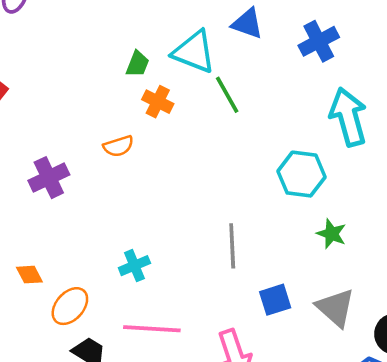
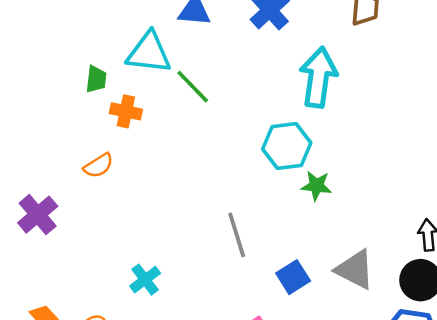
cyan arrow: (348, 117) -> (318, 77), turned 38
green star: (332, 234) -> (316, 186), moved

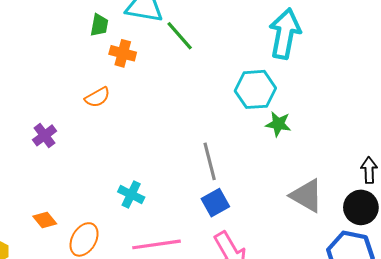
purple cross: (38, 215) -> (44, 135), size x0.7
blue square: (293, 277) -> (215, 203), moved
cyan cross: (145, 280) -> (131, 195), turned -30

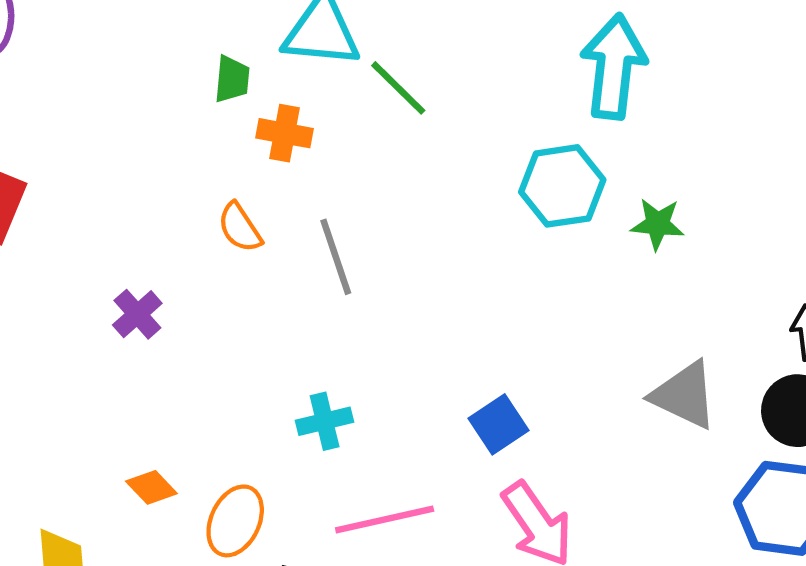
orange semicircle: (97, 97) -> (240, 227), turned 90
green star: (278, 124) -> (658, 224), moved
gray line: (210, 161) -> (336, 257), moved
cyan cross: (131, 195) -> (325, 421), turned -35

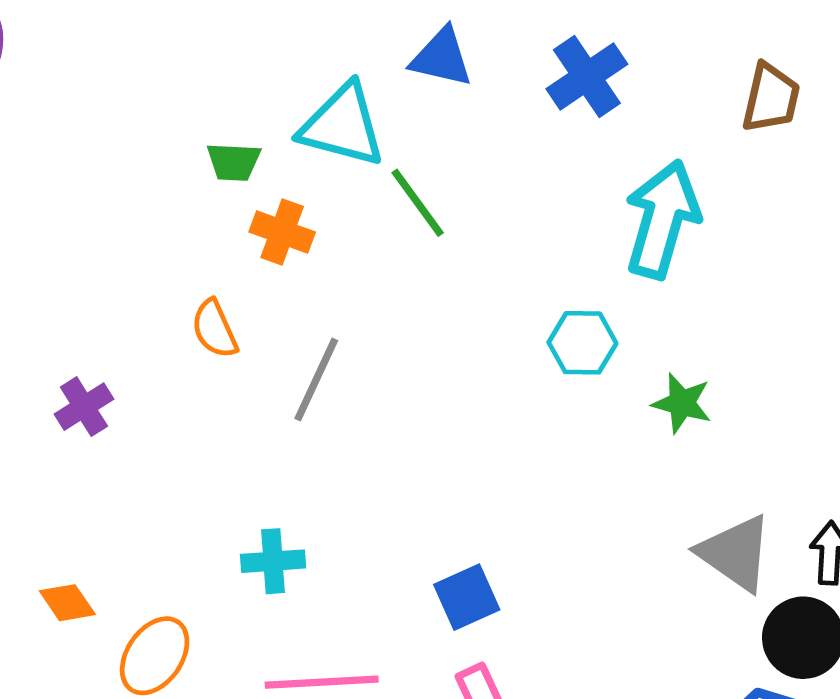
green trapezoid: (232, 79) -> (234, 162), turned 78
cyan hexagon: (562, 186) -> (582, 343), size x0.7
gray line: (336, 257) -> (316, 380), turned 34
gray triangle: (684, 395) -> (735, 553), moved

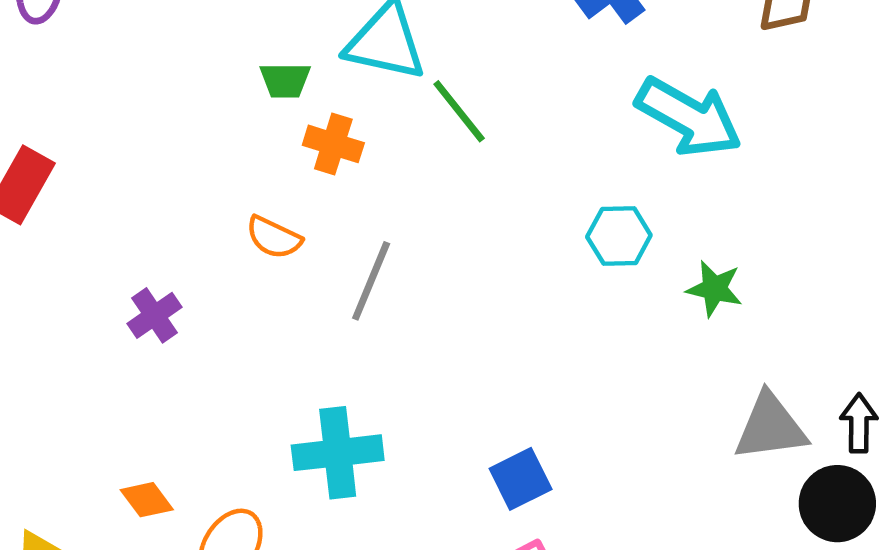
cyan arrow: (662, 219) -> (689, 117), turned 106
orange semicircle: (215, 329) -> (274, 237), turned -38
gray triangle: (735, 553) -> (770, 427), turned -40
cyan cross: (273, 561) -> (338, 453), size x1.5

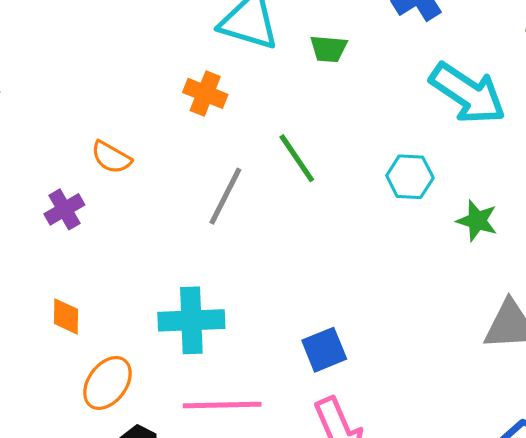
green trapezoid: (285, 80) -> (329, 49), moved
green line: (459, 111) -> (297, 158), moved
orange semicircle: (274, 237) -> (111, 157), moved
orange diamond: (147, 500) -> (66, 316), moved, turned 33

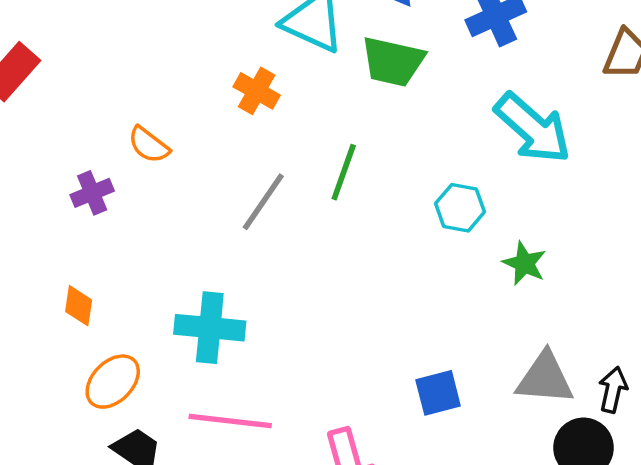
green trapezoid: (329, 49) -> (393, 62), size x1.6
green line: (297, 158) -> (344, 172), turned 46
blue square: (324, 350) -> (438, 393), moved

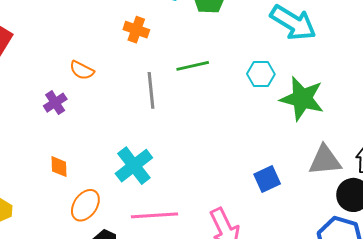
green line: (344, 172) -> (193, 66), turned 68
gray line: (263, 202) -> (151, 90), turned -30
green star: (524, 263) -> (302, 99), size x1.8
cyan cross: (210, 328) -> (134, 166), turned -33

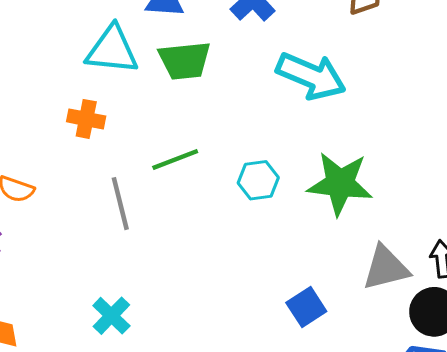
cyan hexagon: (261, 74) -> (258, 180), moved
cyan cross: (134, 166) -> (111, 316), size x0.7

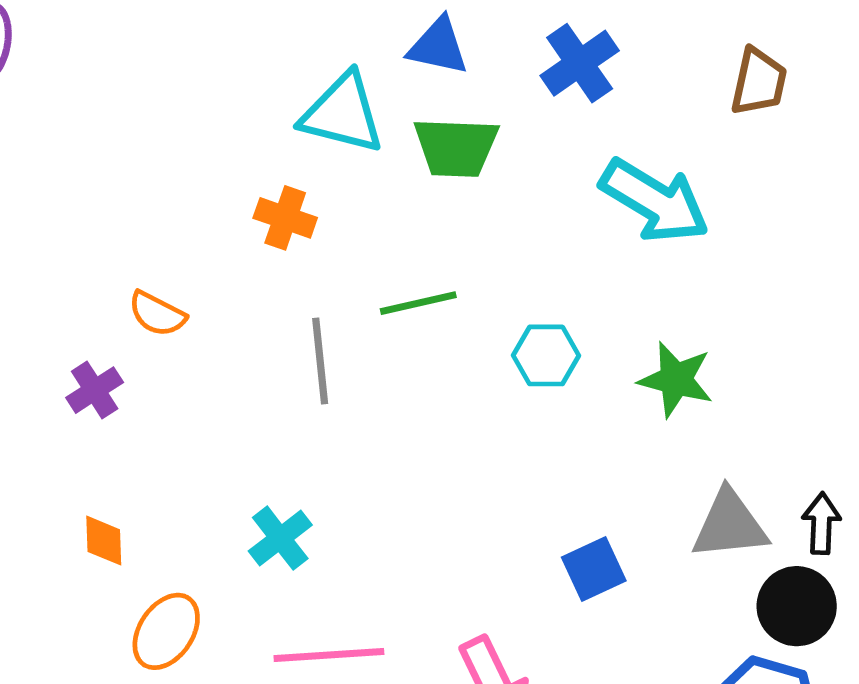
green star: (340, 184) -> (676, 380), size x0.7

